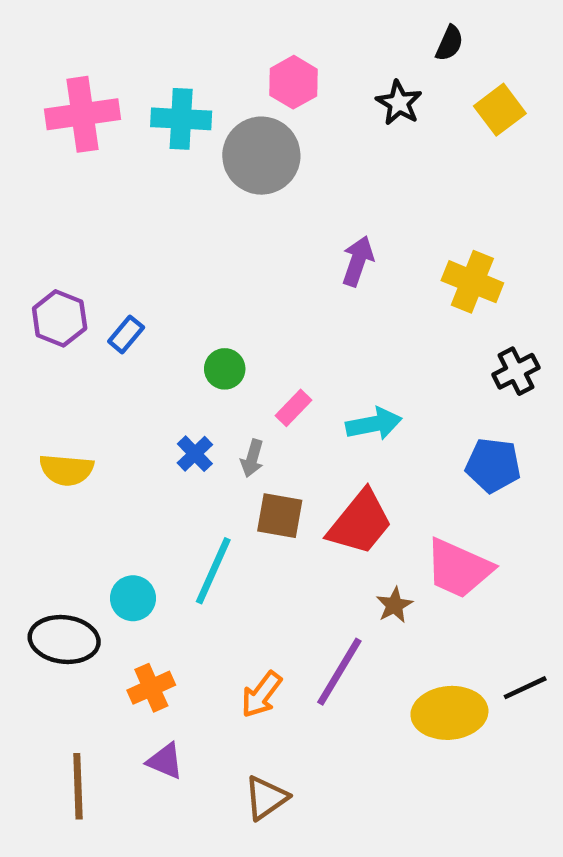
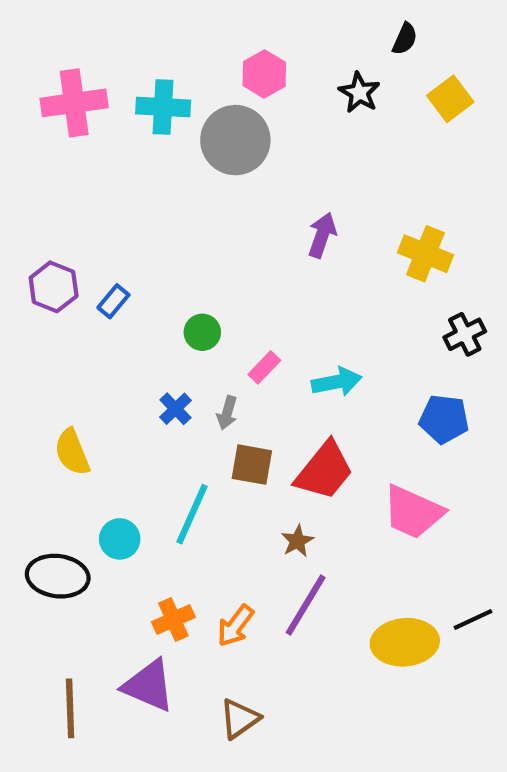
yellow semicircle: (66, 470) -> (72, 452), moved, turned 63
brown star: (394, 605) -> (297, 541), moved
orange cross: (151, 688) -> (173, 620), moved
purple triangle: (165, 761) -> (149, 686), size x1.6

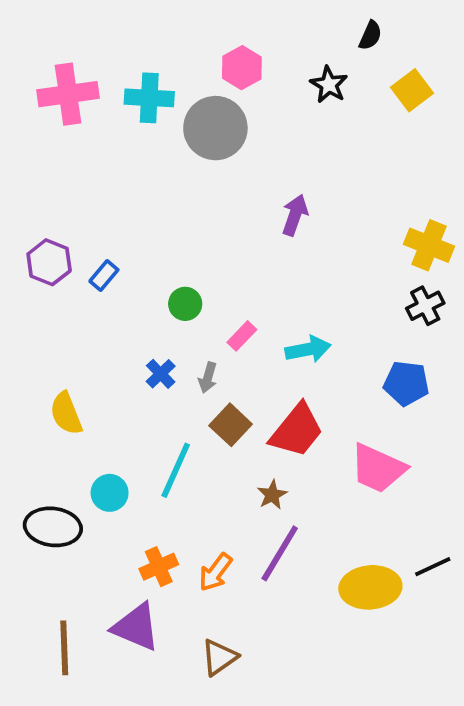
yellow cross: (425, 254) -> (429, 245), moved
brown square: (252, 465) -> (231, 425), turned 33

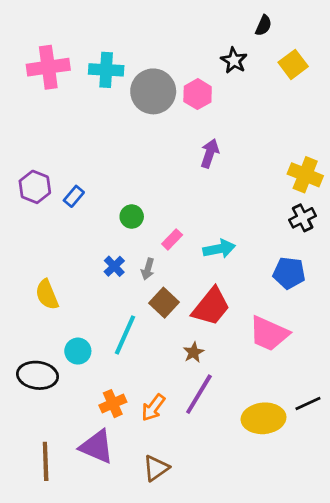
pink hexagon: (242, 68) -> (198, 94), moved

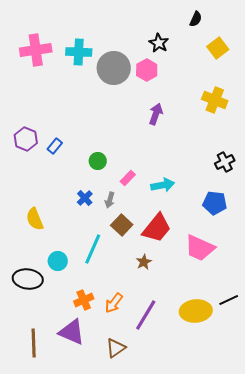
black star: (234, 60) -> (159, 43), moved
yellow cross: (305, 175) -> (215, 100), moved
purple line: (199, 394) -> (146, 315), moved

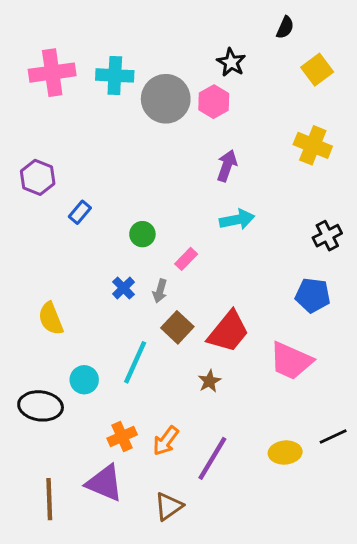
purple hexagon: (26, 139) -> (38, 177), moved
cyan arrow: (163, 185) -> (237, 220), moved
yellow ellipse: (196, 311) -> (285, 453), size x0.7

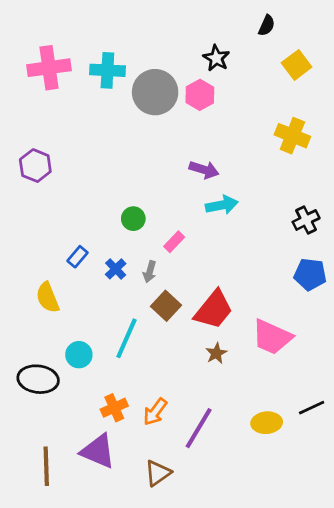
purple arrow: (227, 166) -> (204, 170), moved, turned 88
blue rectangle: (80, 212) -> (78, 257), moved
blue pentagon: (313, 295) -> (310, 274), moved
brown star: (209, 381) -> (216, 353), moved

